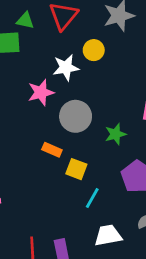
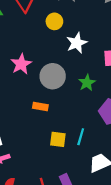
white star: (66, 68) -> (77, 43), moved
yellow square: (76, 169) -> (58, 139), moved

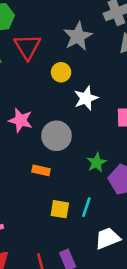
pink star: (21, 64) -> (21, 120), turned -30
green star: (87, 83) -> (97, 163), moved

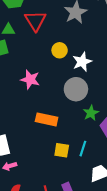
yellow circle: (61, 72) -> (60, 50), moved
gray circle: (56, 136) -> (76, 89), moved
orange rectangle: (41, 170) -> (47, 119), size x1.5

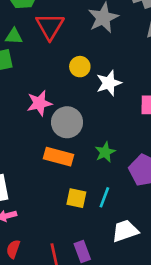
pink star: (30, 80) -> (39, 103), turned -30
gray circle: (76, 89) -> (67, 122), moved
green star: (91, 113) -> (105, 152), moved

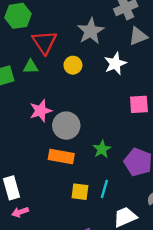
green triangle: (14, 36) -> (31, 67), moved
yellow circle: (80, 67) -> (73, 65), moved
white star: (109, 83) -> (115, 64), moved

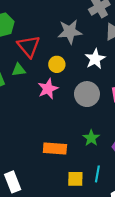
gray star: (91, 31) -> (70, 32), turned 30
pink star: (41, 111) -> (48, 89), moved
gray circle: (66, 126) -> (87, 94), moved

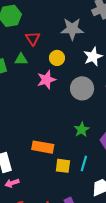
red triangle: (29, 46) -> (33, 38), size x0.7
orange rectangle: (55, 149) -> (43, 147), moved

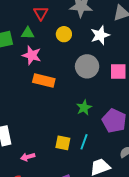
pink star: (46, 80) -> (32, 55), moved, turned 30
orange rectangle: (43, 147) -> (44, 80), moved
pink arrow: (12, 183) -> (28, 157), moved

